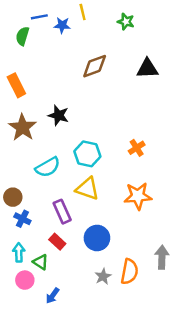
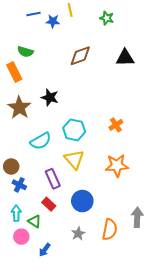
green semicircle: (22, 36) -> (25, 52), moved, turned -91
yellow triangle: (87, 189) -> (74, 159), turned 30
gray star: (103, 276) -> (78, 234), moved

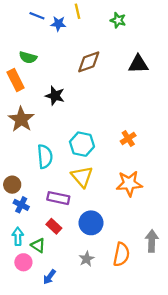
blue line: (34, 14) -> (37, 16), turned 32
black star: (50, 97) -> (55, 96), moved
cyan semicircle: (41, 141) -> (45, 156), turned -65
purple rectangle: (53, 179) -> (58, 198), turned -54

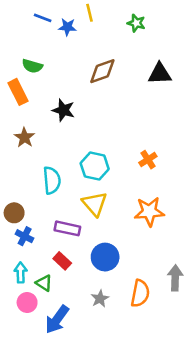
brown star: (21, 119) -> (25, 137), size x0.7
blue arrow: (49, 277) -> (57, 319), size x1.6

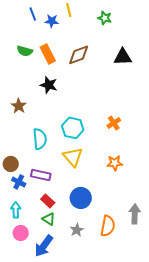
blue line: (43, 18) -> (33, 14), turned 48
orange rectangle: (18, 92) -> (48, 54), moved
orange star: (149, 212) -> (115, 163), size x0.7
purple rectangle: (67, 228) -> (41, 175), moved
green triangle: (44, 283) -> (49, 219), moved

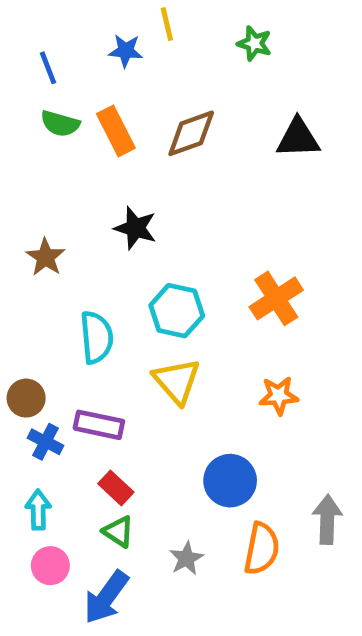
blue line: (33, 14) -> (48, 68), moved
black star: (49, 85) -> (135, 228), moved
orange cross: (114, 123) -> (276, 298), size x1.5
blue circle: (81, 198) -> (230, 481), moved

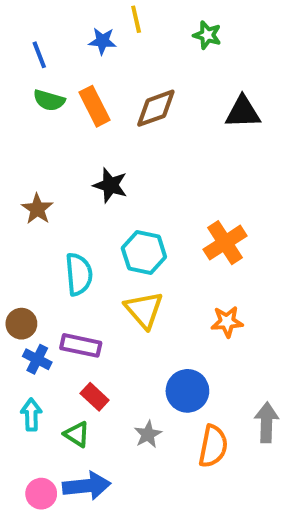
green triangle: (118, 532) -> (77, 434), moved
gray star: (186, 558) -> (148, 434), moved
pink circle: (50, 566) -> (41, 494), moved
blue arrow: (106, 597) -> (87, 486), turned -132

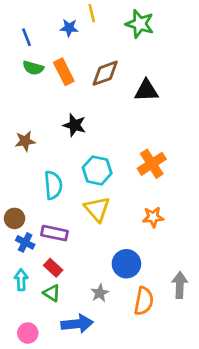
green star: (207, 35) -> (140, 24), size x1.5
black triangle: (243, 112) -> (146, 90), moved
brown star: (37, 209) -> (25, 141), turned 30
red rectangle: (95, 397) -> (53, 268), moved
blue arrow: (87, 486) -> (77, 324), moved

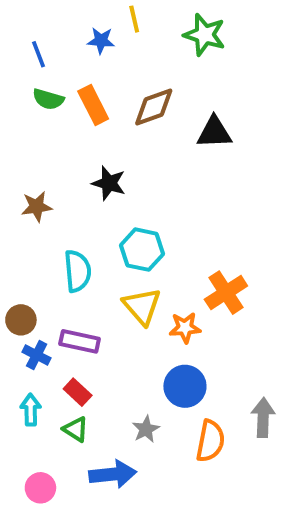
orange cross: (152, 164) -> (226, 293), moved
orange star: (153, 217) -> (185, 328), moved

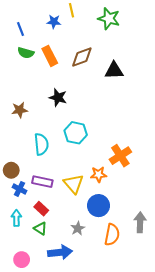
yellow triangle: (142, 306) -> (74, 184), moved

